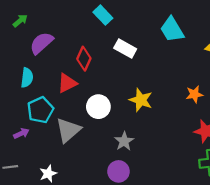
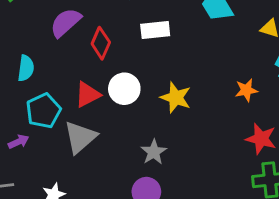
purple semicircle: (41, 43) -> (66, 23), moved
white rectangle: (125, 49) -> (155, 30), turned -35
red triangle: (67, 83) -> (88, 95), moved
white circle: (98, 107) -> (124, 89), moved

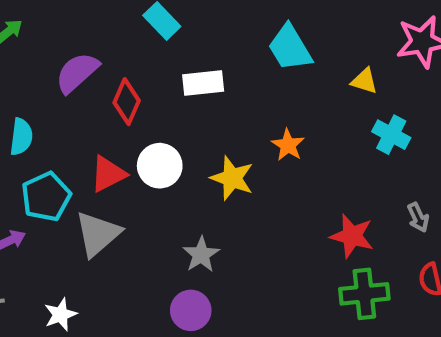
orange star: (246, 90) -> (288, 145), moved, turned -30

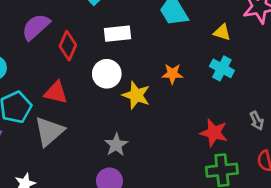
cyan cross: (391, 135) -> (222, 68), moved
orange star: (288, 145) -> (172, 74), turned -30
white circle: (160, 166) -> (107, 74), moved
red triangle: (108, 174) -> (56, 93), turned 40

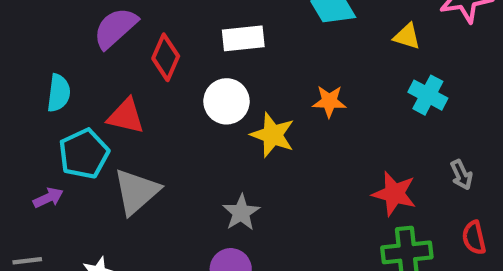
cyan cross: (222, 68) -> (428, 95), moved
red triangle: (56, 93) -> (126, 116), moved

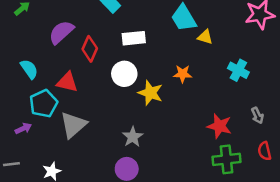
yellow triangle: (407, 36) -> (205, 37), moved
cyan semicircle: (59, 93) -> (29, 69), turned -42

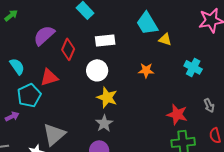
red triangle: (67, 82) -> (49, 77), turned -30
yellow star: (150, 93) -> (107, 97), moved
gray triangle: (73, 125) -> (54, 134), moved

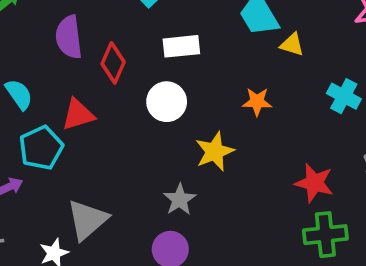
purple semicircle: (44, 35) -> (69, 37), turned -55
yellow star: (107, 97) -> (215, 152), moved, turned 30

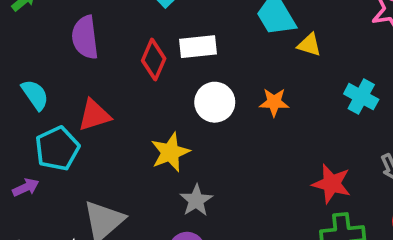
red diamond: (113, 63) -> (154, 60), moved
white circle: (167, 102) -> (215, 102), moved
yellow star: (215, 152) -> (170, 152), moved

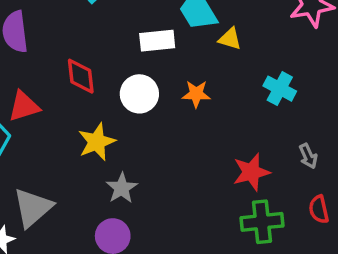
white rectangle: (198, 47) -> (157, 41), moved
red diamond: (154, 60) -> (81, 76), moved, turned -30
red star: (331, 184) -> (251, 172), turned -30

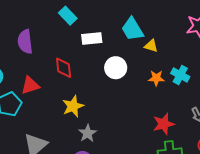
white rectangle: (157, 41) -> (92, 39), moved
white circle: (139, 94) -> (116, 68), moved
orange star: (196, 94) -> (156, 78), moved

